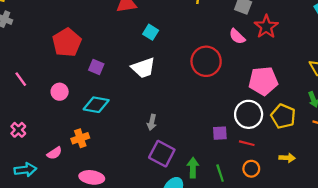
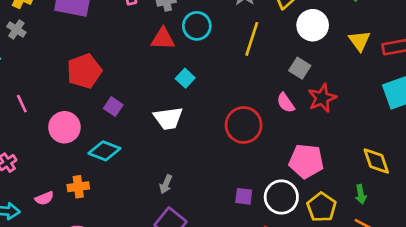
pink circle: (60, 92) -> (64, 127), size x1.5
purple square: (220, 133) -> (244, 196), moved

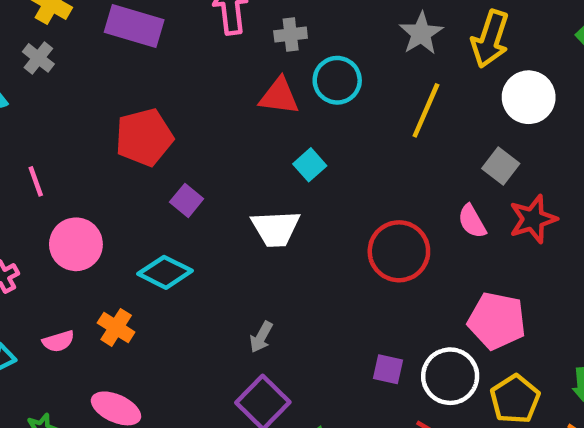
pink circle: (64, 127) -> (76, 244), moved
orange cross: (78, 187) -> (116, 327), turned 35

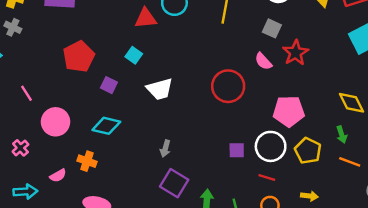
cyan square: (310, 165) -> (134, 55), moved

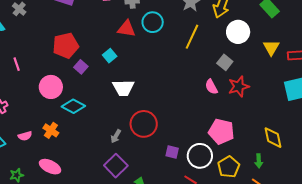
purple square: (109, 85) -> (81, 67), moved
red circle: (228, 86) -> (144, 124), moved
pink circle: (56, 122) -> (51, 87), moved

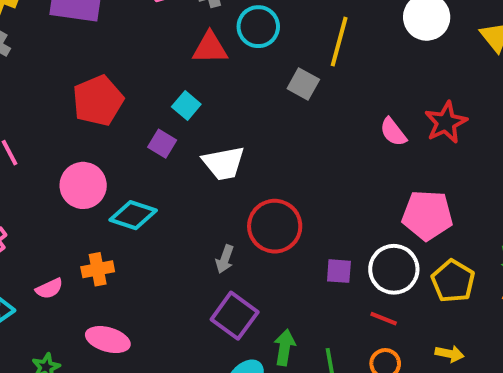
gray square: (225, 62) -> (303, 84), moved
purple square: (81, 67) -> (162, 144), moved
orange cross: (51, 130) -> (98, 269), turned -35

